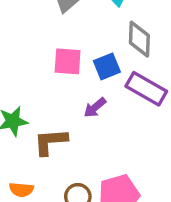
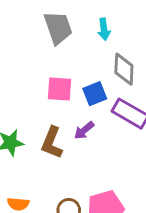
brown L-shape: (50, 142) -> (52, 143), moved, turned -64

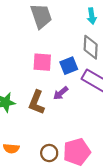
cyan arrow: (104, 29) -> (92, 16), moved

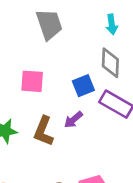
pink square: (42, 62) -> (32, 81), moved

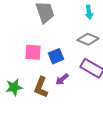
gray diamond: (110, 63) -> (88, 39), turned -70
blue square: (83, 86) -> (56, 56), moved

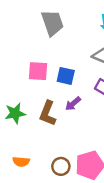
blue square: (56, 56) -> (66, 76), turned 35

